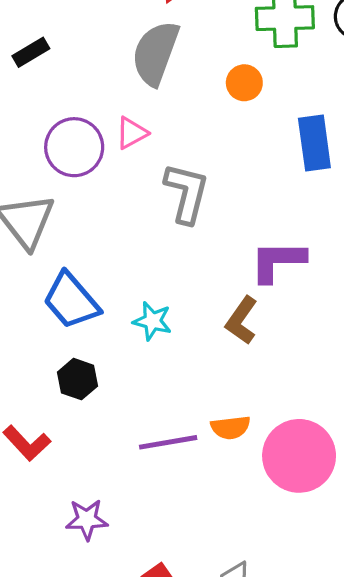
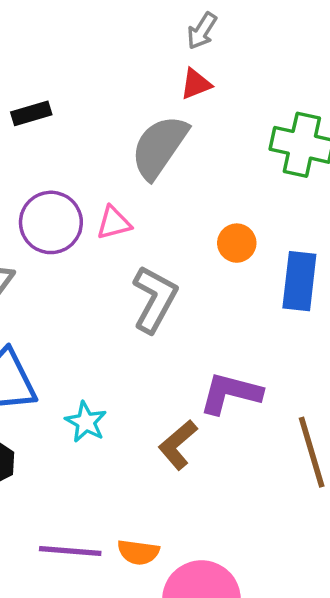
orange circle: (244, 83) -> (237, 243), moved

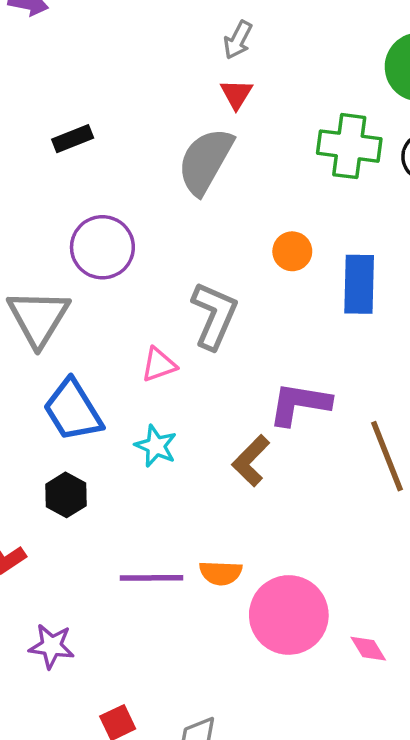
red triangle: (196, 84) -> (236, 94), turned -32
pink triangle: (114, 223) -> (159, 365), moved

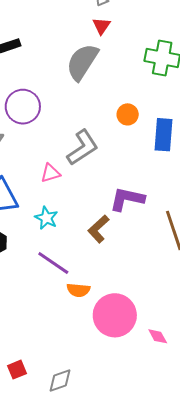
gray L-shape: (214, 315) -> (83, 148), turned 30
purple line: (152, 578) -> (53, 263), moved, turned 32

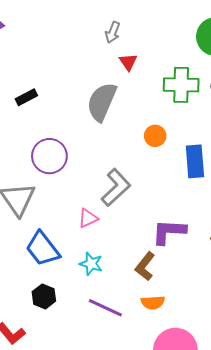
red triangle: (101, 26) -> (128, 62), moved
orange circle: (128, 114) -> (155, 136), moved
orange semicircle: (78, 290) -> (153, 302), moved

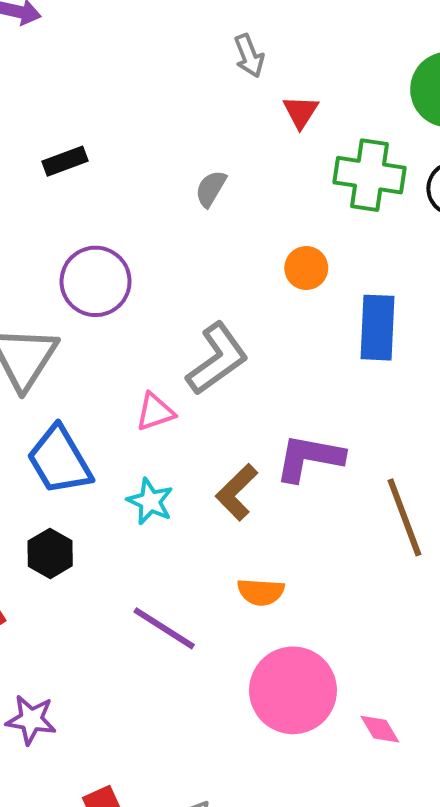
gray arrow: (113, 32) -> (249, 56), turned -50
red triangle: (128, 62) -> (301, 112), moved
gray semicircle: (102, 102) -> (211, 189), size x0.5
brown L-shape: (145, 266) -> (237, 492), moved
purple line: (105, 308) -> (164, 628), moved

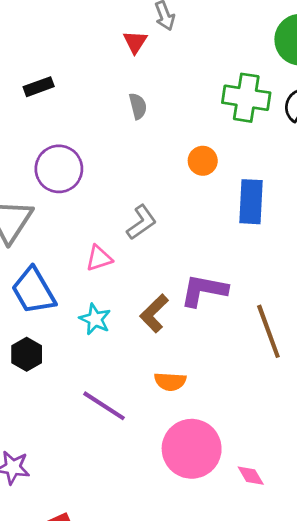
red triangle: (301, 112) -> (135, 42), moved
gray semicircle: (211, 189) -> (138, 106), turned 135
gray L-shape: (217, 359) -> (142, 222), size x0.7

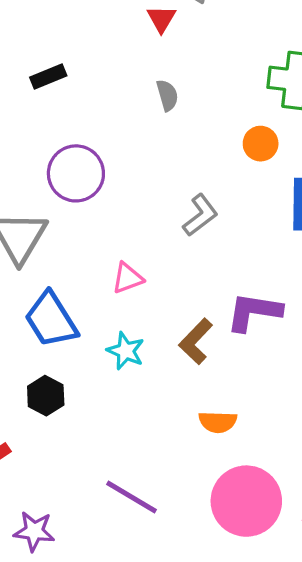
orange circle: (203, 161) -> (261, 144), moved
gray L-shape: (142, 222) -> (200, 215), moved
purple line: (104, 406) -> (131, 497), moved

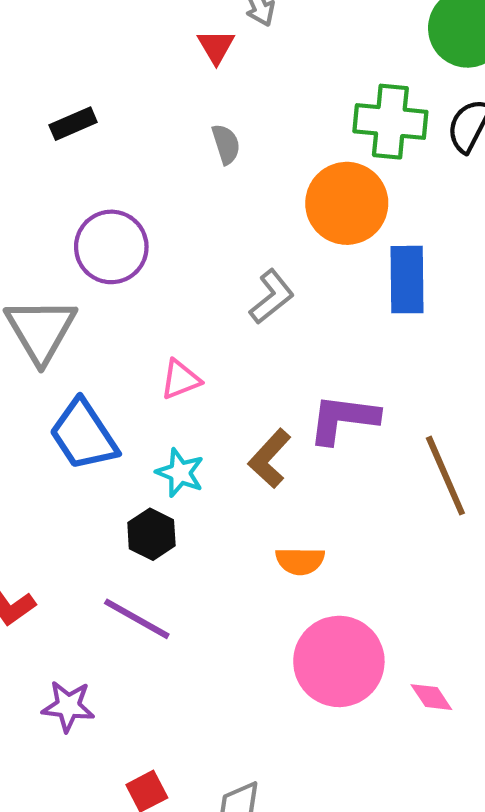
orange circle: (261, 144) -> (347, 203), size x1.8
black hexagon: (46, 396) -> (151, 534), moved
purple line: (131, 497) -> (137, 619), moved

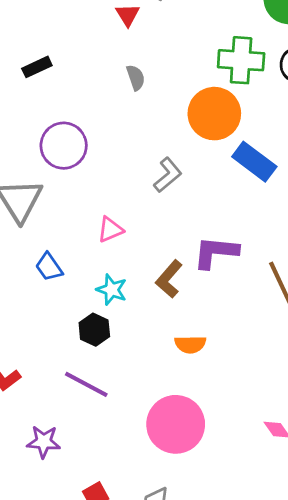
blue rectangle: (407, 280) -> (254, 162), turned -51
blue trapezoid: (84, 435) -> (49, 267), size x0.6
pink circle: (339, 661) -> (176, 424), moved

